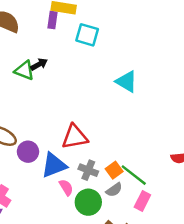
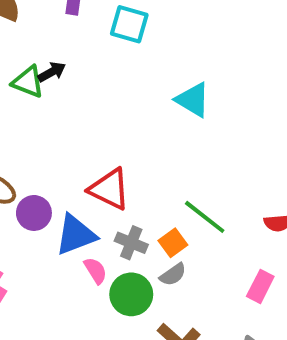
red triangle: (75, 137) -> (109, 189), turned 36
green line: (134, 175) -> (205, 217), moved
pink rectangle: (142, 201) -> (260, 286), moved

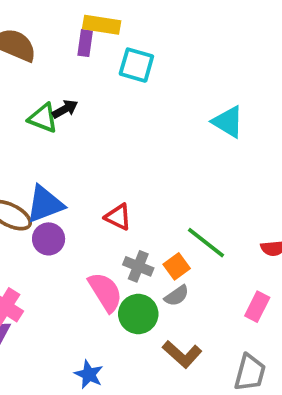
cyan triangle: (193, 100) -> (228, 122), moved
red triangle: (109, 189) -> (118, 217), size x0.7
blue triangle: (76, 235) -> (45, 204), moved
pink semicircle: (95, 271) -> (105, 292), size x1.6

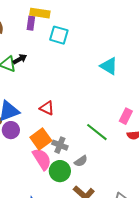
red triangle: (118, 217) -> (47, 108), moved
orange square: (177, 266) -> (41, 139), moved, size x1.5
pink rectangle: (257, 307) -> (126, 116), moved

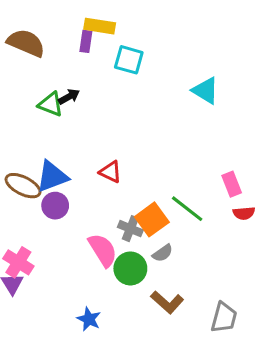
cyan triangle: (109, 66) -> (206, 91), moved
pink rectangle: (126, 116) -> (232, 184), turned -49
orange square: (41, 139) -> (152, 219), moved

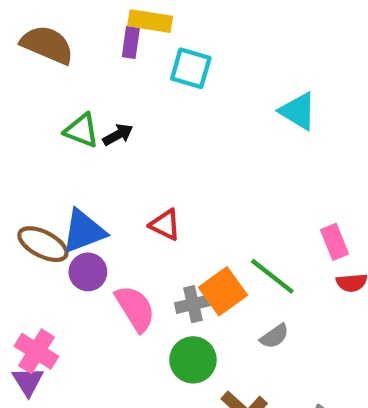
black arrow: (69, 97) -> (118, 135), moved
gray cross: (130, 229) -> (193, 304), turned -35
pink semicircle: (103, 250) -> (135, 308), moved
gray semicircle: (163, 253) -> (274, 336), moved

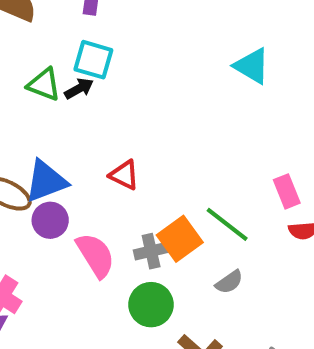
cyan square: (191, 68) -> (93, 60), moved

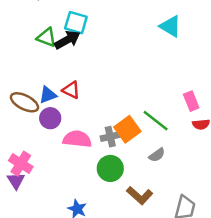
black arrow: (79, 89) -> (67, 40), size x1.5
red triangle: (124, 175) -> (71, 90), moved
blue triangle: (46, 181) -> (48, 95), size x0.7
pink semicircle: (95, 255) -> (77, 139), turned -52

